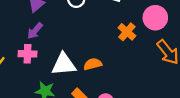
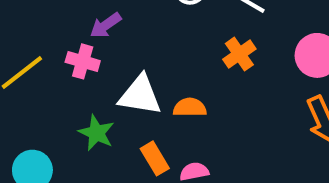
orange cross: (127, 32) -> (239, 54), moved

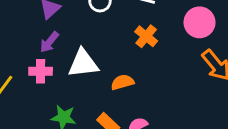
white triangle: (140, 95) -> (83, 63), moved

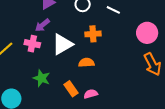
orange cross: (146, 36) -> (93, 34), moved, turned 35
white triangle: (83, 63) -> (62, 44), turned -35

